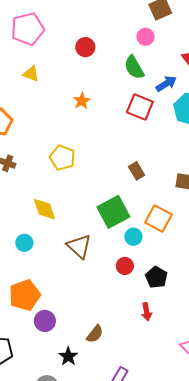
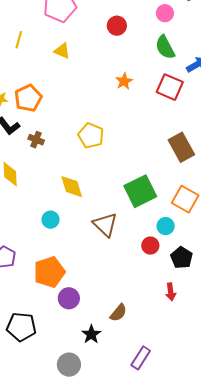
pink circle: (145, 37) -> (165, 13), moved
orange star: (82, 101) -> (124, 81), moved
brown rectangle: (137, 171) -> (181, 147), moved, size x1.6
cyan circle: (133, 237) -> (166, 226), moved

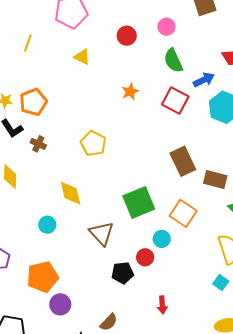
pink circle: (165, 13) -> (166, 27), moved
yellow triangle: (62, 51) -> (82, 57), moved
black pentagon: (182, 258) -> (122, 273), moved, turned 30

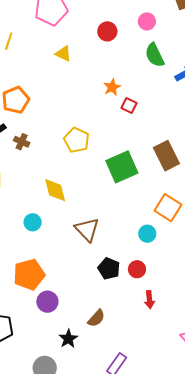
red square: (175, 101) -> (129, 105), moved, size x0.6
green square: (139, 202) -> (122, 167), moved
red circle: (145, 257) -> (137, 269), moved
black pentagon: (122, 273) -> (109, 269), turned 30

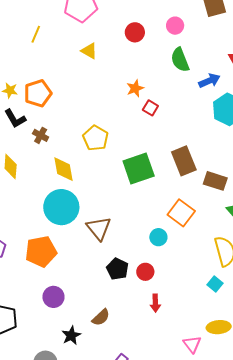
yellow diamond: (55, 190) -> (64, 169), moved
cyan circle: (33, 222) -> (61, 207), moved, size x2.0
orange pentagon: (29, 275) -> (41, 251), moved

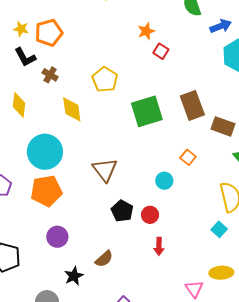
cyan circle: (61, 207) -> (45, 152), moved
orange square: (181, 213) -> (188, 157), size x0.6

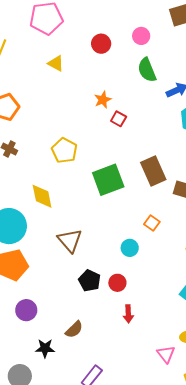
yellow diamond: (72, 109) -> (42, 196), moved
black star: (74, 276) -> (45, 348), turned 30

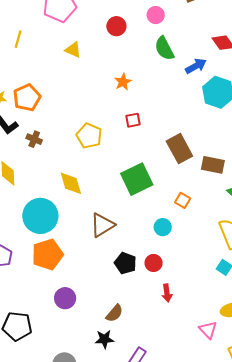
red square: (119, 119) -> (133, 120), moved, turned -35
green square: (108, 180) -> (137, 179), moved
brown triangle: (70, 240) -> (102, 225), turned 44
black star: (45, 348) -> (104, 339), moved

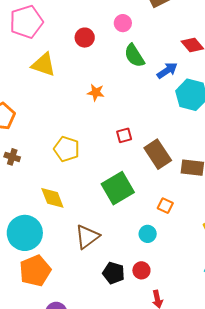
yellow triangle: (73, 50) -> (44, 65), size x1.5
orange star: (123, 82) -> (96, 92), turned -30
red square: (133, 120) -> (124, 135), moved

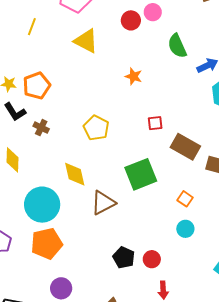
pink circle: (123, 23) -> (153, 12), moved
brown rectangle: (158, 154) -> (185, 147), turned -36
cyan circle: (148, 234) -> (185, 229), moved
brown triangle: (87, 237) -> (103, 203), moved

